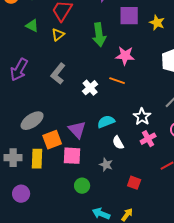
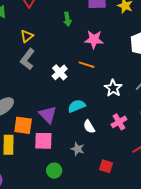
yellow triangle: (58, 35) -> (27, 36), moved
green arrow: (99, 35) -> (67, 19), size x0.6
white star: (142, 117) -> (113, 88), moved
orange square: (52, 140) -> (23, 125), turned 30

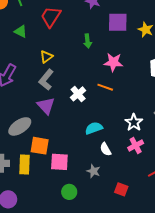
white star: (113, 88) -> (134, 122), moved
purple triangle: (48, 115) -> (46, 106), moved

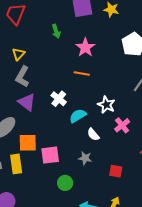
pink star: (113, 62) -> (85, 47), turned -30
white cross: (78, 94) -> (59, 99), moved
white star: (134, 122) -> (106, 105), moved

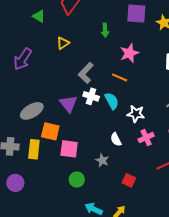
gray L-shape: (22, 77) -> (86, 73), moved
white cross: (59, 99) -> (91, 96), turned -35
purple triangle: (27, 102) -> (68, 104), moved
white star: (106, 105) -> (136, 114), turned -30
cyan semicircle: (78, 116) -> (112, 101), moved, turned 78

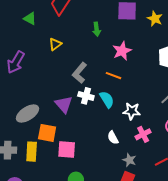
gray star: (102, 160) -> (129, 160), moved

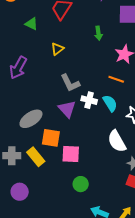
gray L-shape: (80, 73) -> (70, 83), moved, turned -65
white semicircle: (113, 138) -> (117, 141), size x1.6
yellow rectangle: (32, 152) -> (36, 157), turned -42

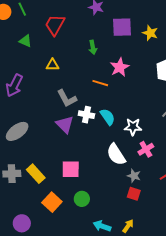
yellow triangle: (57, 49) -> (52, 65), turned 40
orange line: (116, 79) -> (100, 83), moved
gray ellipse: (31, 119) -> (17, 131), moved
orange square: (51, 138) -> (52, 202), moved, turned 36
purple circle: (20, 192) -> (22, 223), moved

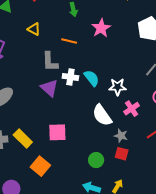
yellow triangle: (52, 65) -> (34, 29), turned 32
orange line: (100, 83) -> (69, 41), moved
gray L-shape: (67, 98) -> (50, 62), turned 30
green circle: (82, 199) -> (96, 160), moved

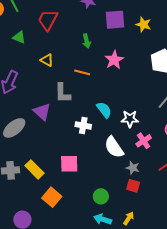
white cross: (70, 77) -> (83, 126), moved
purple triangle: (49, 88) -> (42, 112), moved
green circle: (96, 160) -> (101, 196), moved

